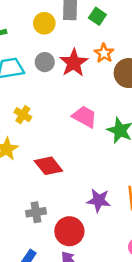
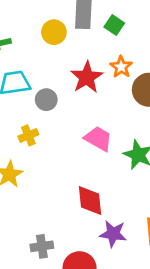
gray circle: (45, 62) -> (46, 100), moved
yellow cross: (23, 115) -> (28, 135), turned 35
red diamond: (48, 166) -> (90, 200), moved, turned 32

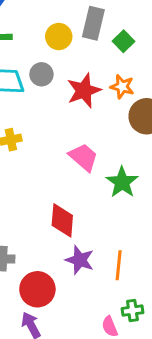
orange star: (121, 67) -> (122, 87), turned -30
gray circle: (46, 100) -> (41, 74), moved

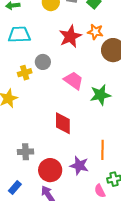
gray circle: (41, 74) -> (43, 62), moved
green star: (122, 182) -> (100, 95), turned 30
purple star: (80, 260) -> (79, 166), moved

